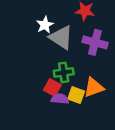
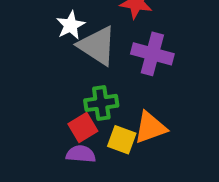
red square: (52, 88) -> (83, 127), turned 30
purple semicircle: (60, 99) -> (81, 154), moved

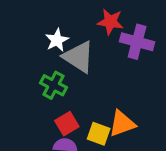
purple cross: (152, 54) -> (137, 42), moved
green cross: (101, 103) -> (53, 85), moved, turned 36

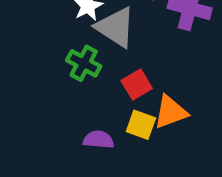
red square: (67, 124) -> (137, 84), moved

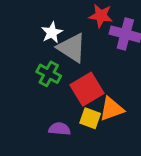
red square: (137, 84) -> (87, 89), size x1.5

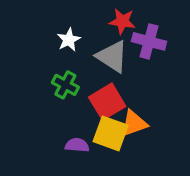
gray triangle: (72, 48) -> (112, 56), moved
yellow square: (90, 118) -> (111, 133), size x1.5

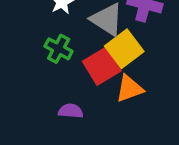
yellow square: (111, 133) -> (124, 49), moved, turned 33

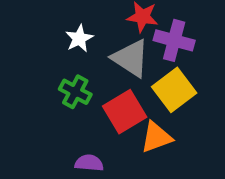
yellow square: (124, 49) -> (174, 90), moved

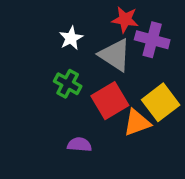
yellow square: (174, 90) -> (161, 102), moved

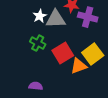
gray triangle: (115, 55) -> (56, 19), moved, turned -35
purple semicircle: (79, 145) -> (36, 86), moved

